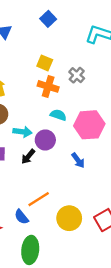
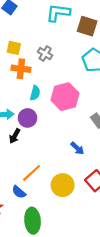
cyan semicircle: (58, 115) -> (35, 93), turned 96
blue arrow: (78, 160) -> (77, 148), moved

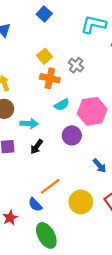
yellow square: (14, 48) -> (45, 56), turned 32
cyan semicircle: (35, 93) -> (62, 105), turned 40
purple circle: (28, 118) -> (72, 135), moved
green ellipse: (33, 221) -> (46, 235), turned -30

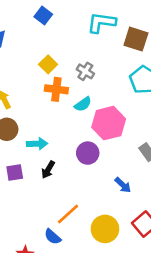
cyan semicircle: (62, 105) -> (83, 104), moved

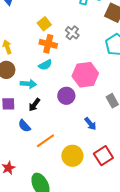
cyan semicircle: (83, 104) -> (45, 65), moved
blue semicircle: (53, 237) -> (24, 126), moved

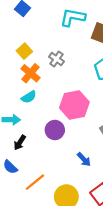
orange cross: (48, 44) -> (30, 73), turned 30

